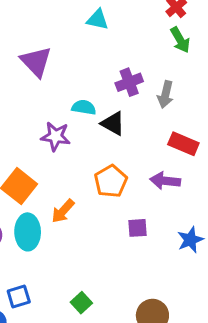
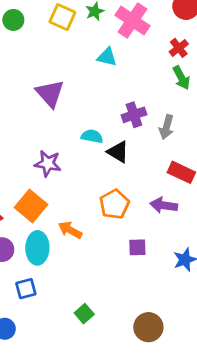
purple star: (56, 136) -> (48, 163), moved
orange arrow: (63, 211) -> (70, 230), turned 75
blue square: (19, 297) -> (26, 289), moved

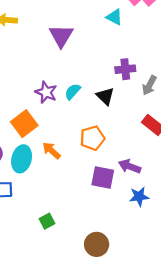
cyan semicircle: (92, 136) -> (73, 92), moved, turned -72
purple arrow: (164, 205) -> (130, 166), moved
purple square: (137, 247) -> (103, 177), size x1.5

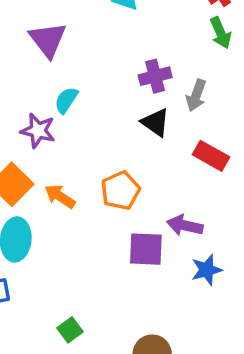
cyan semicircle: (73, 92) -> (66, 100), moved
black triangle: (105, 96) -> (155, 122), moved
orange arrow: (51, 151) -> (60, 196), moved

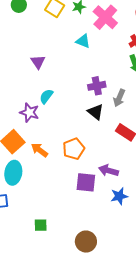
purple triangle: (48, 40) -> (38, 62), size x0.7
green square: (70, 330) -> (41, 225), turned 32

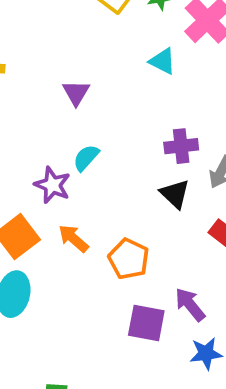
orange pentagon: (74, 149) -> (129, 259), turned -30
orange arrow: (39, 150) -> (73, 238), moved
purple arrow: (109, 171) -> (190, 305), turned 30

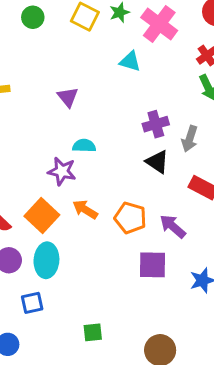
cyan semicircle: (86, 158) -> (84, 146), turned 60
purple arrow: (190, 305) -> (173, 226), moved

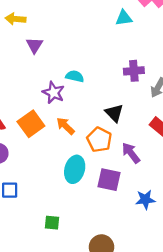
cyan triangle: (130, 61) -> (124, 18), turned -36
purple triangle: (68, 97) -> (34, 45), moved
black triangle: (157, 162) -> (114, 113), moved
cyan ellipse: (46, 260) -> (75, 169), moved

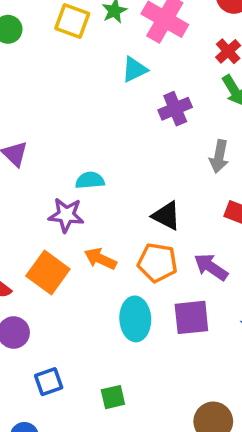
purple cross: (134, 71) -> (175, 109), moved
green square: (52, 223) -> (113, 397), moved

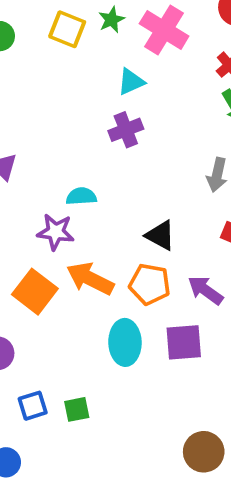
purple cross: (175, 109) -> (126, 130), moved
orange arrow: (100, 259) -> (90, 279), size x1.4
green square: (113, 397) -> (77, 409), moved

